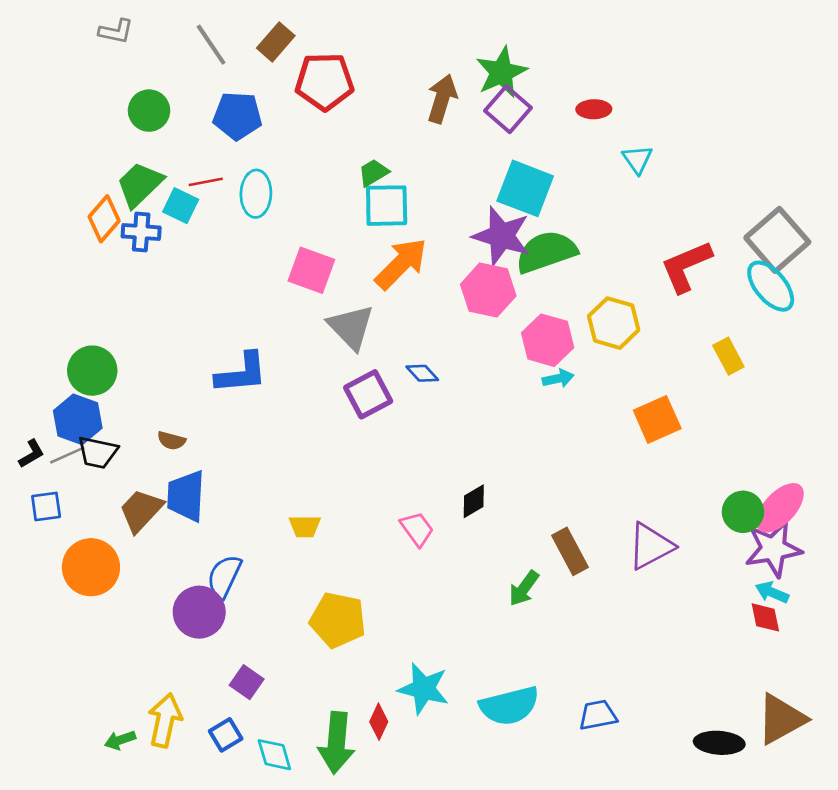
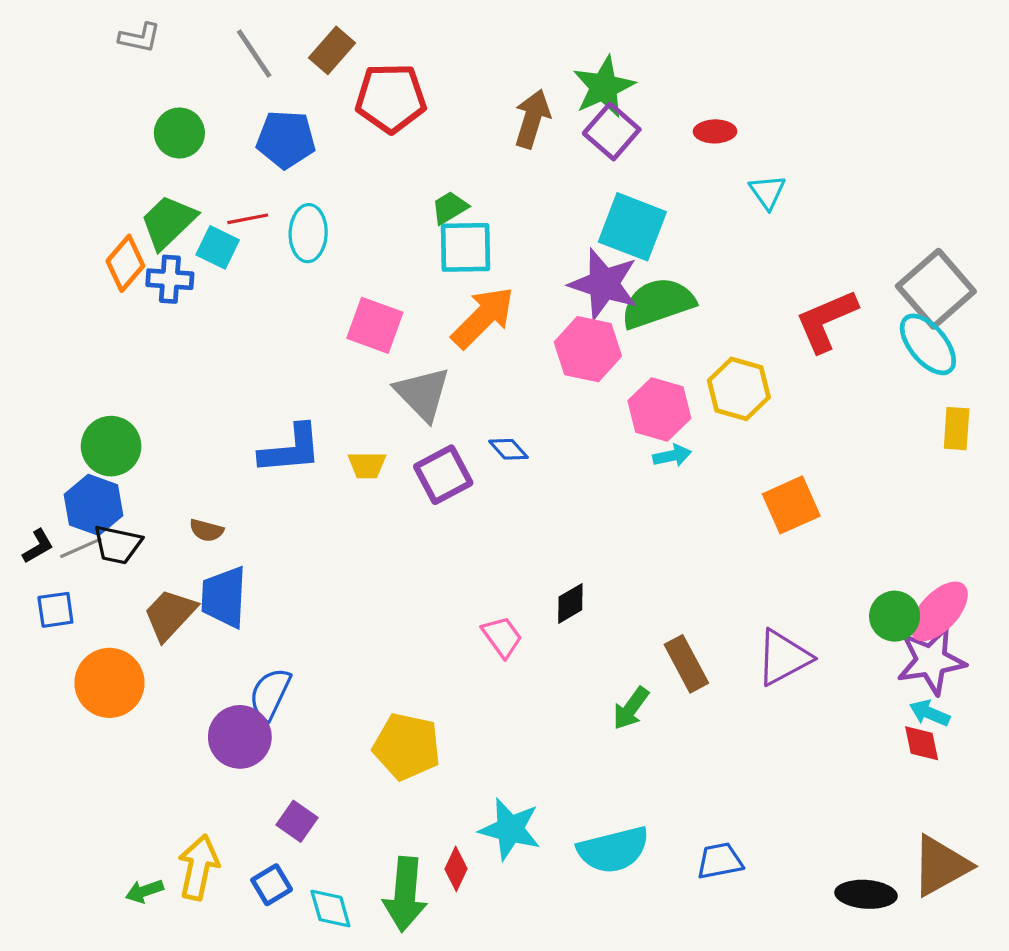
yellow rectangle: (728, 356) -> (957, 429), moved, turned 32
yellow trapezoid: (305, 526) -> (367, 465), moved

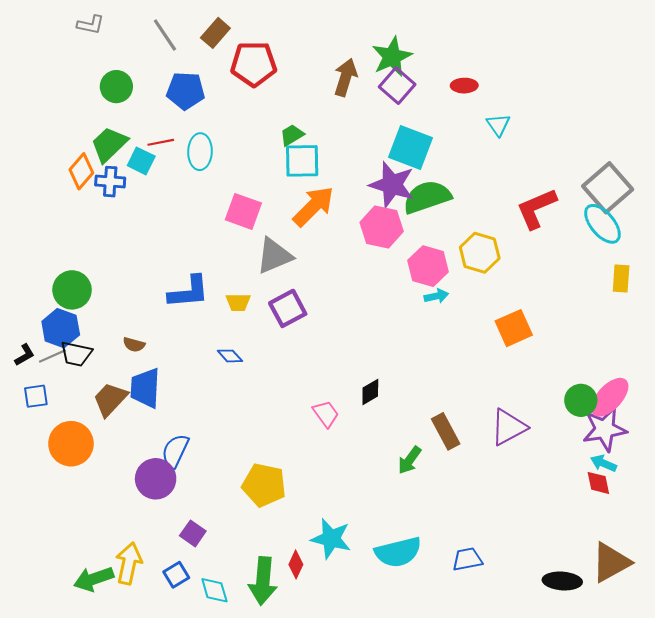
gray triangle: (423, 394) -> (274, 256), turned 51
blue diamond: (508, 449) -> (230, 356), moved
green arrow: (144, 891) -> (94, 579), size x1.6

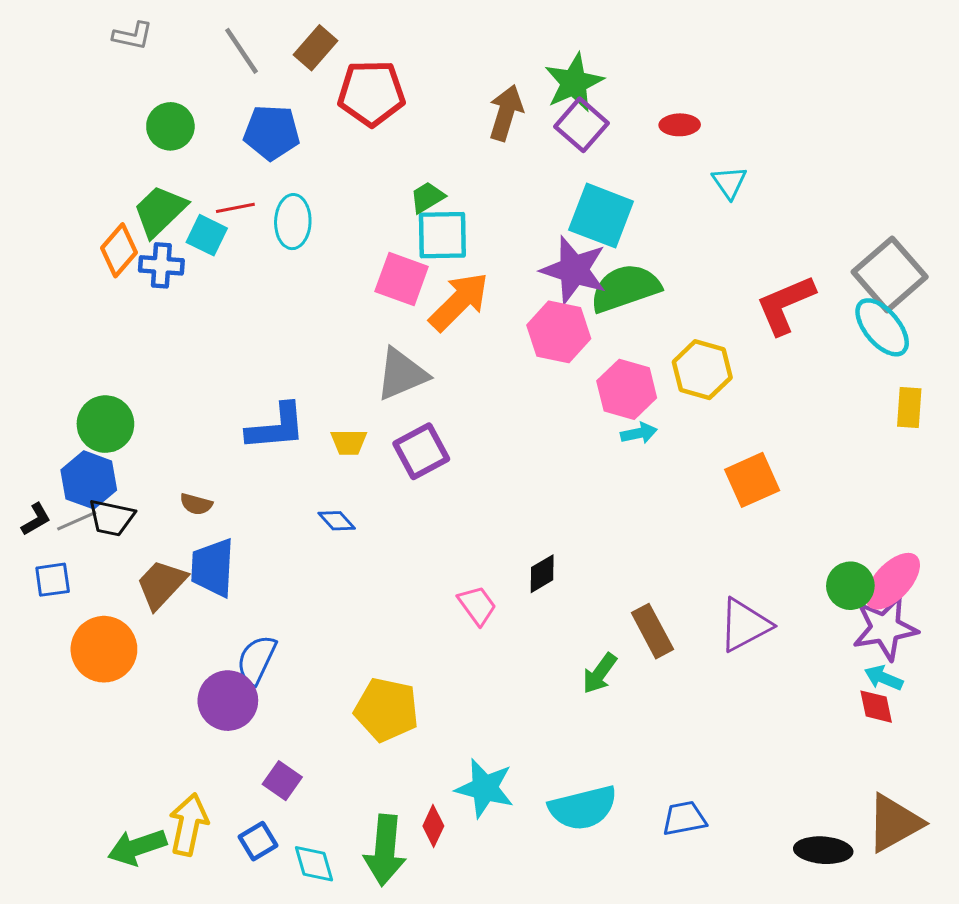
pink square: (243, 211) -> (402, 279), moved

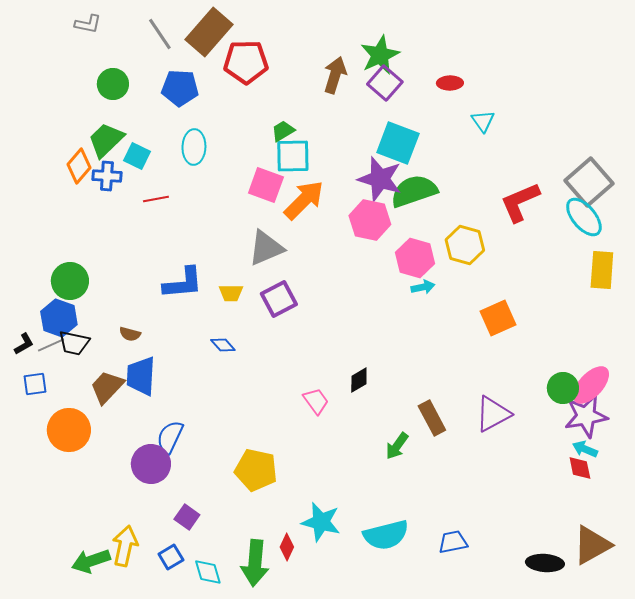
brown rectangle: (315, 48) -> (209, 32), size x1.6
red line: (235, 208) -> (156, 199), moved
yellow rectangle: (909, 407) -> (602, 270), size x1.4

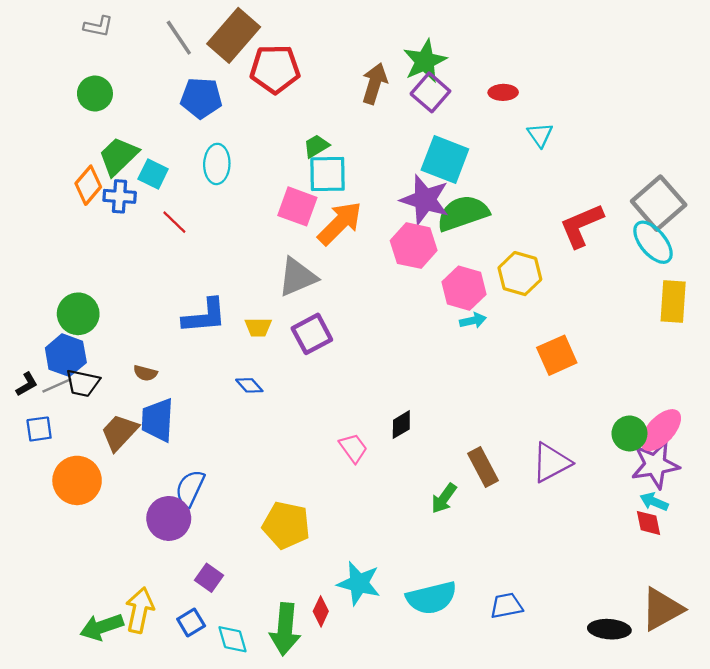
green circle: (113, 84) -> (95, 94), moved
red line: (156, 199) -> (174, 222), turned 55

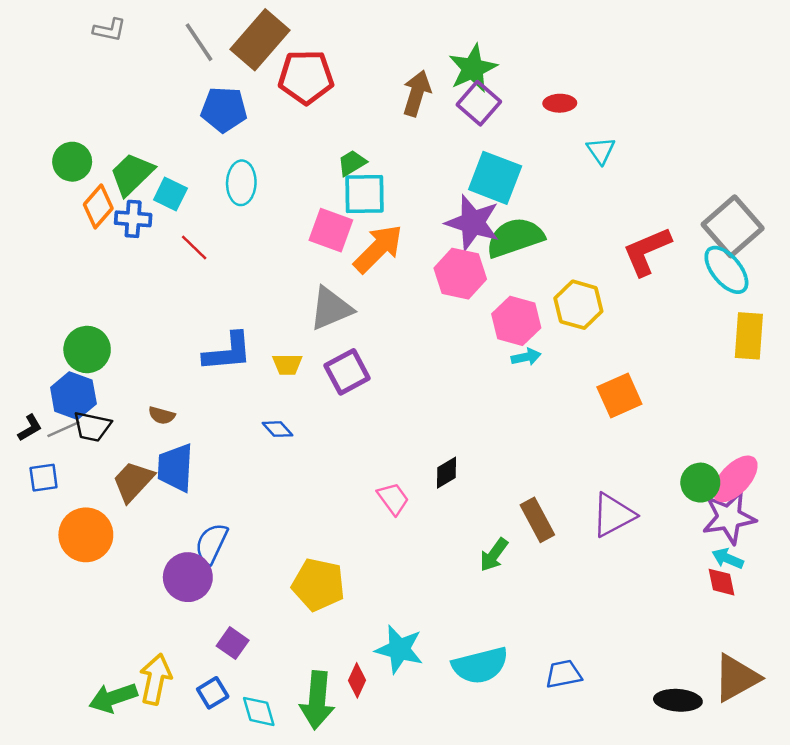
green circle: (95, 94) -> (72, 162), moved

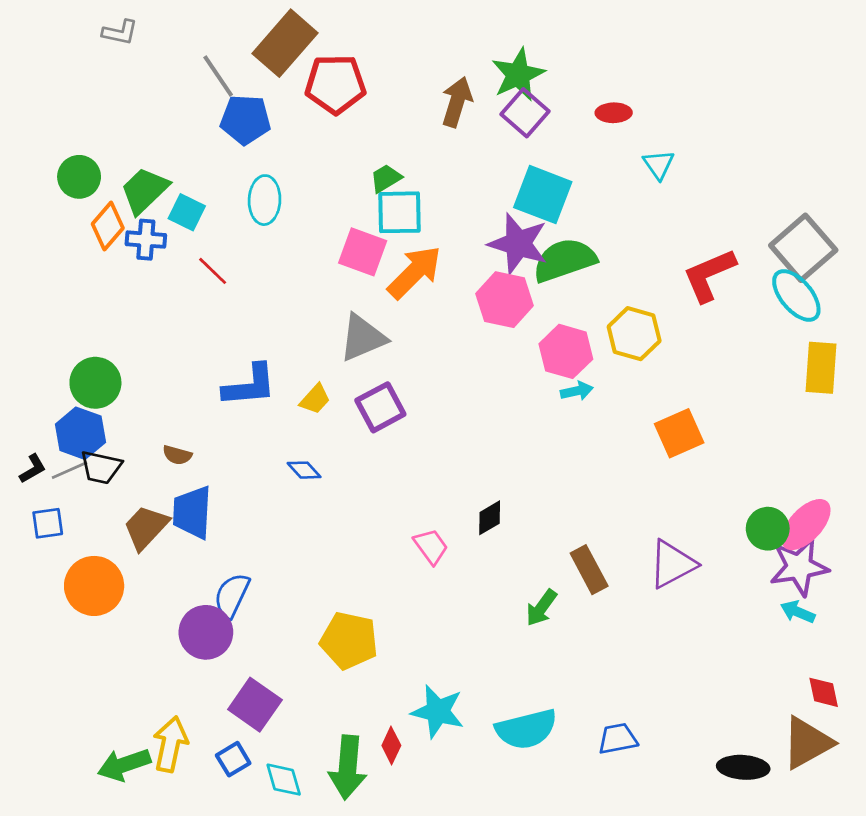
gray line: (199, 42) -> (218, 76), moved
yellow trapezoid: (287, 364) -> (315, 399), turned -48
red diamond: (721, 582) -> (824, 692), moved
purple square: (233, 643) -> (255, 705), size x1.5

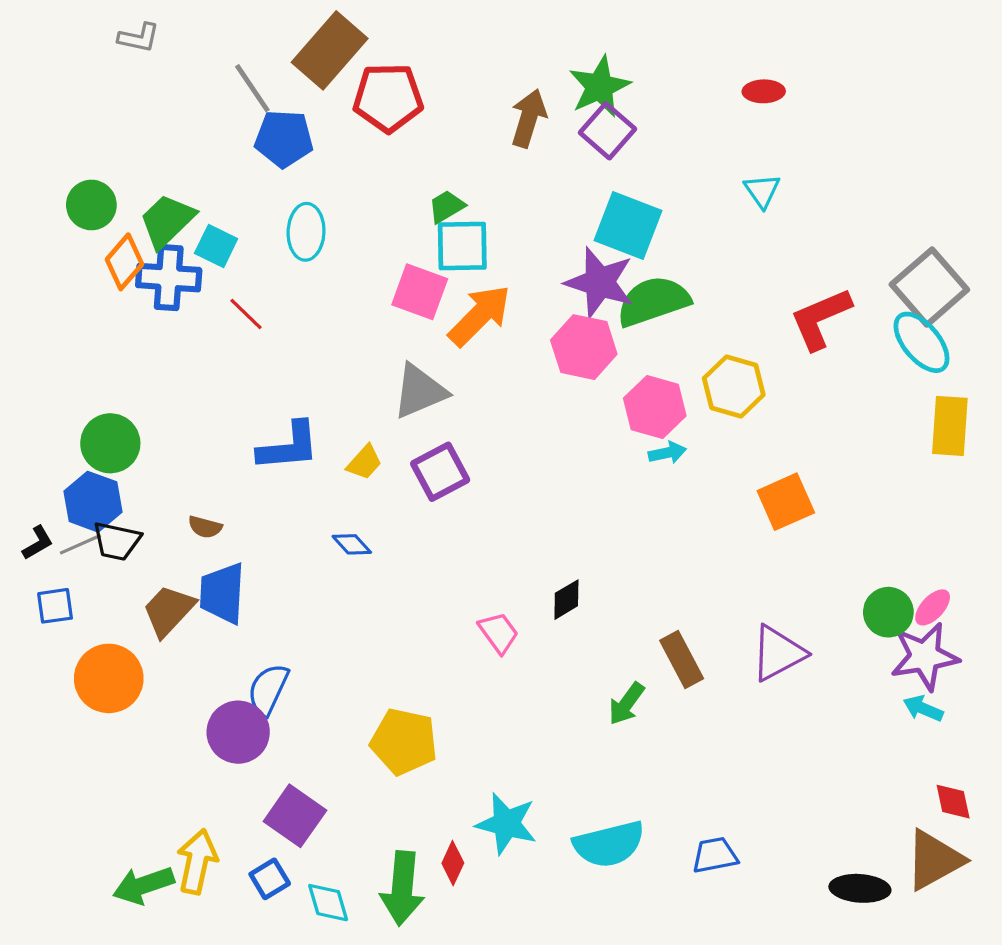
red ellipse: (614, 113) -> (764, 91), moved
blue cross: (146, 240) -> (169, 278), size x1.4
pink ellipse: (806, 525) -> (933, 607), size x0.6

